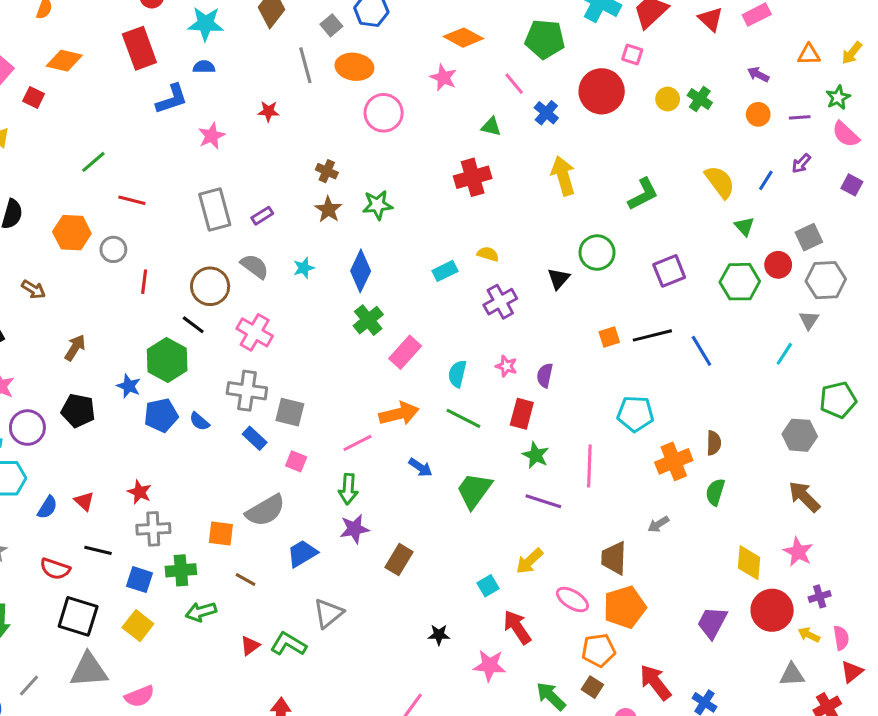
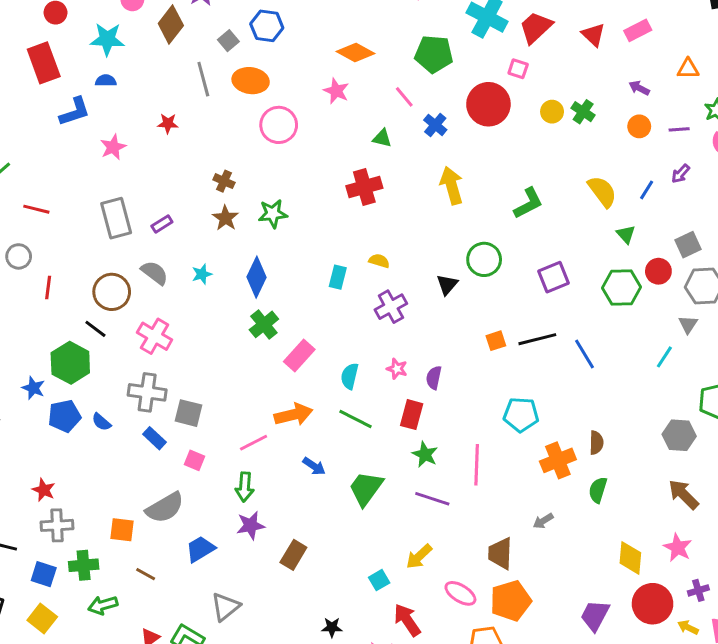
cyan rectangle: (445, 271) -> (338, 277), turned -50

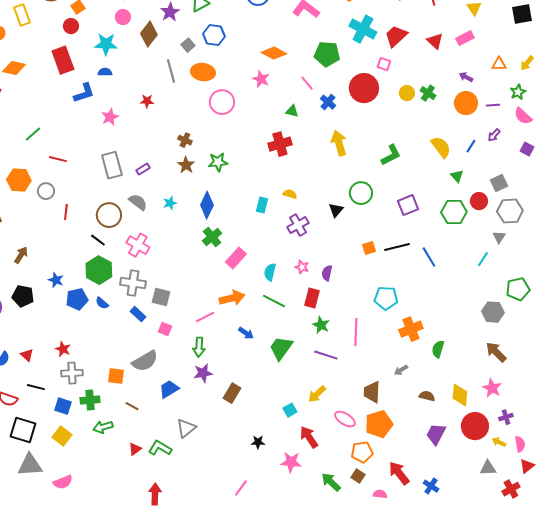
orange circle: (639, 126) -> (466, 103), size x1.5
green hexagon: (70, 363) -> (99, 270), moved
brown semicircle: (596, 443) -> (427, 396), moved, turned -77

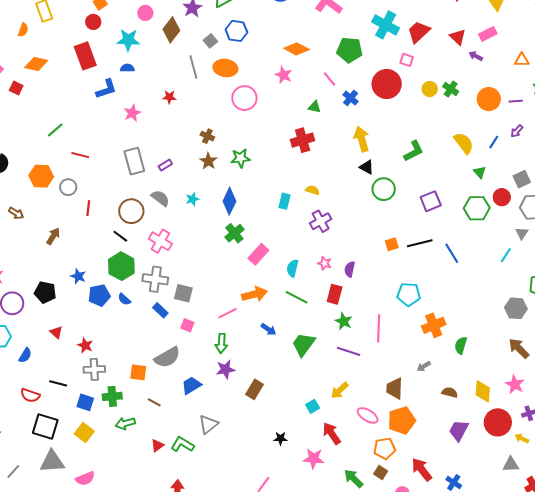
purple arrow: (466, 77) -> (476, 56), moved
black triangle: (336, 210) -> (367, 167), moved, turned -42
brown arrow: (21, 255) -> (53, 236), moved
red triangle: (27, 355) -> (56, 332), moved

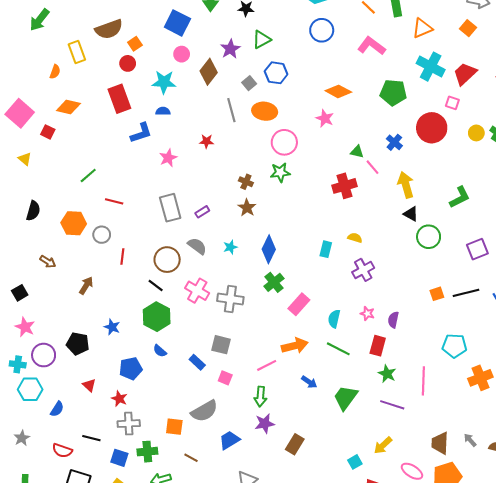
pink line: (330, 79) -> (373, 167), moved
green star: (240, 158) -> (280, 172), moved
gray cross: (155, 279) -> (230, 299), moved
blue pentagon: (99, 295) -> (131, 369), moved
gray arrow: (424, 366) -> (470, 440), moved, turned 80

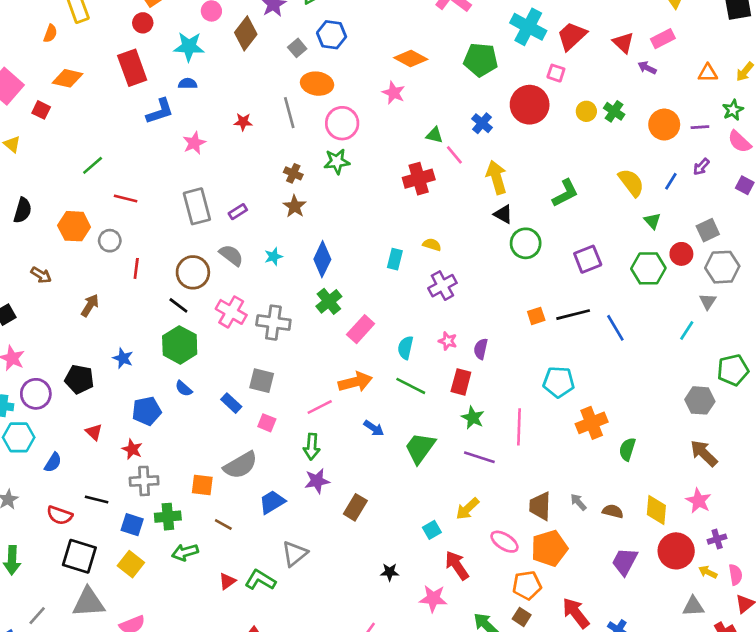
gray line: (231, 110) -> (289, 113), moved

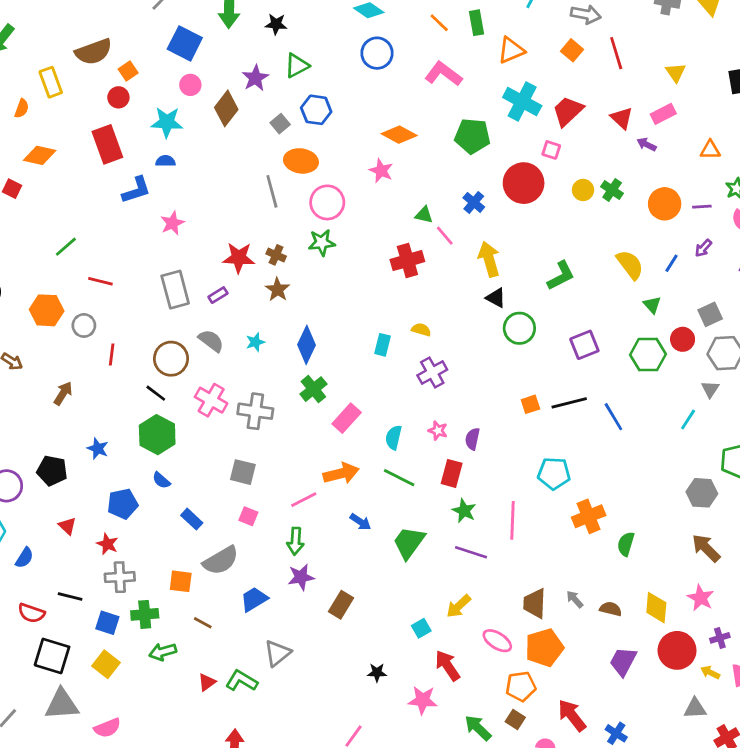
red star: (243, 122) -> (239, 258), moved, size x1.6
blue rectangle: (231, 403) -> (192, 519), moved

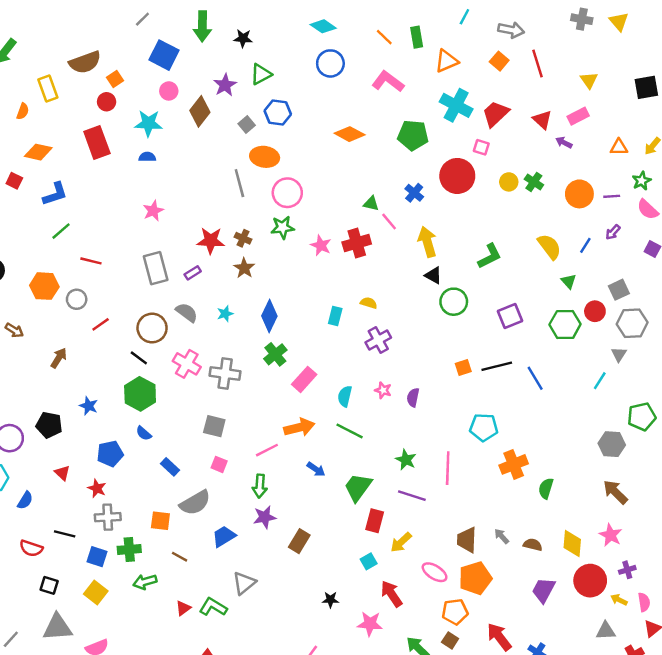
pink star: (381, 171) -> (321, 245), moved
blue L-shape: (136, 190) -> (55, 194), moved
red line: (112, 355) -> (101, 324), turned 48
red rectangle: (452, 473) -> (375, 521), moved
black square: (52, 656) -> (49, 585), size x0.6

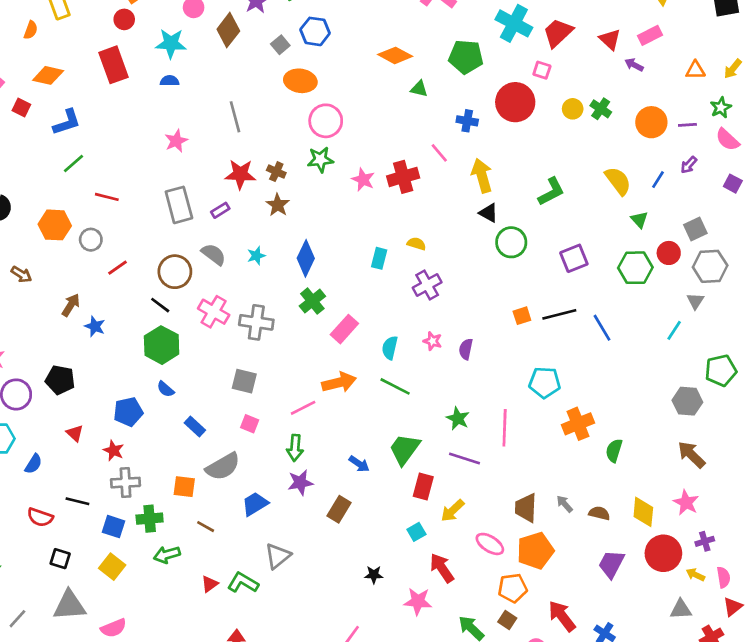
gray line: (239, 183) -> (235, 117), moved
blue cross: (414, 193) -> (467, 121), turned -30
green triangle: (371, 204) -> (419, 89), moved
blue star: (89, 406) -> (95, 326), moved
blue arrow: (316, 469) -> (359, 464), moved

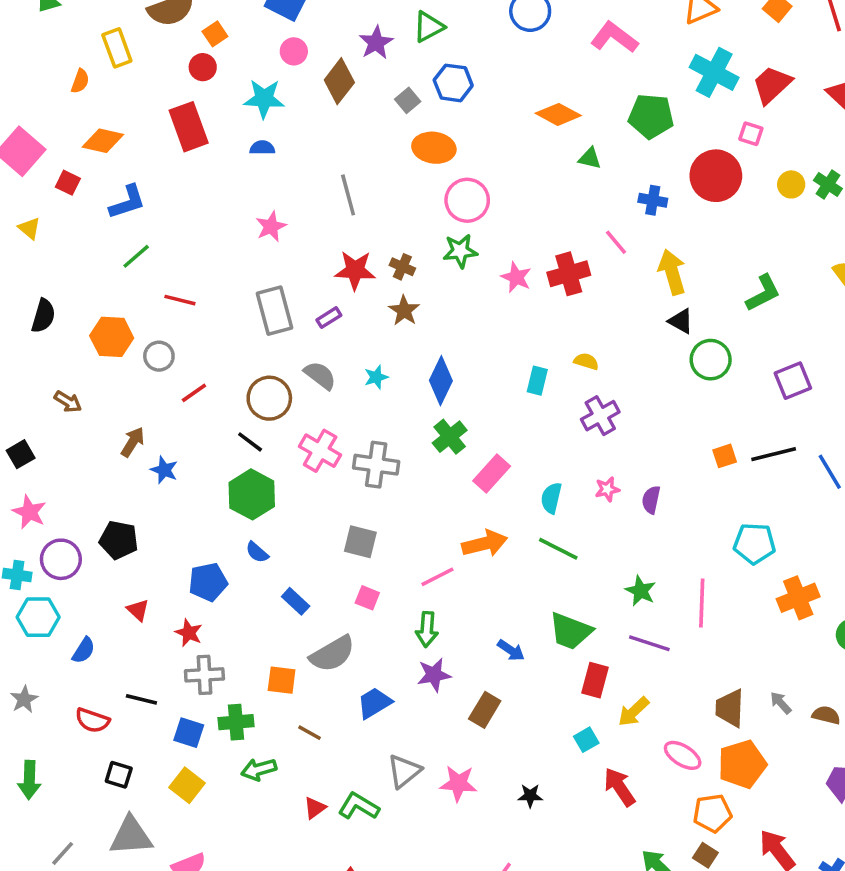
pink star: (432, 341) -> (607, 489), turned -30
green trapezoid: (404, 449) -> (571, 631), turned -105
pink star: (418, 601) -> (458, 783), moved

